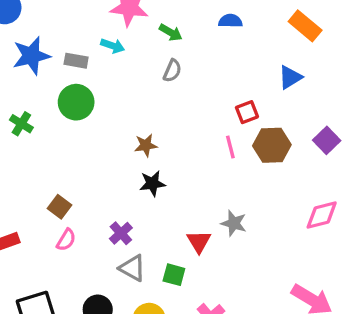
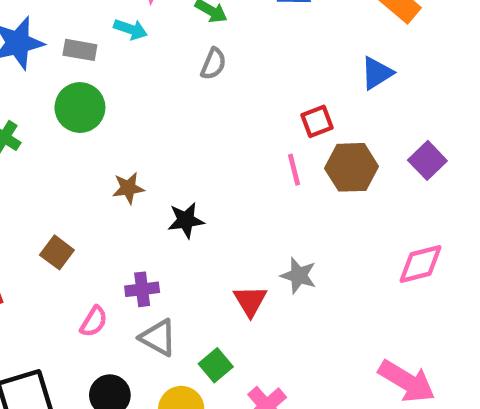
brown star: (146, 145) -> (128, 188), moved
purple cross: (121, 233) -> (142, 289), turned 35
pink semicircle: (66, 240) -> (94, 322), moved
green square: (174, 275) -> (216, 365), moved, turned 35

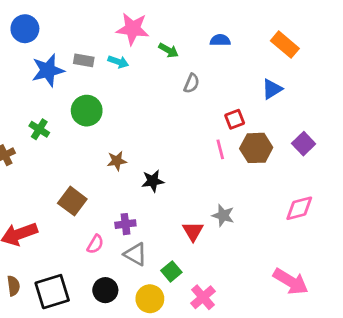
gray rectangle: (80, 50) -> (84, 60), moved
gray semicircle: (213, 64) -> (192, 83), moved
brown square: (57, 252) -> (72, 201), size x1.4

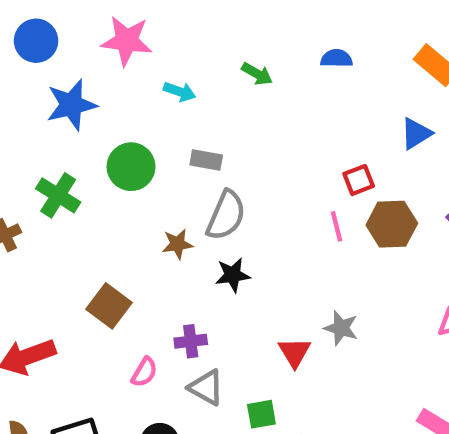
pink star: (133, 29) -> (127, 41), moved
gray rectangle: (84, 60) -> (206, 160), moved
gray semicircle: (192, 83) -> (226, 215), moved, size x1.6
green cross: (39, 129) -> (58, 195), size x1.4
green square: (171, 271) -> (261, 414), turned 30

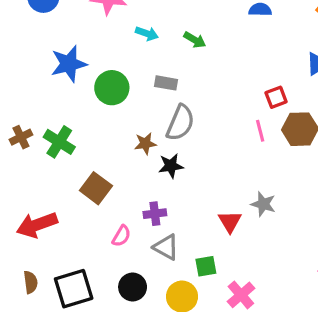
green arrow: (257, 74) -> (195, 40), moved
blue star: (71, 105) -> (69, 64), moved
green cross: (58, 195) -> (59, 142), moved
black star: (233, 275) -> (171, 166), moved

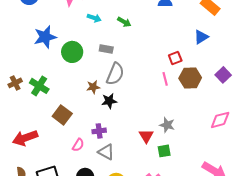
green square: (206, 266) -> (164, 151), moved

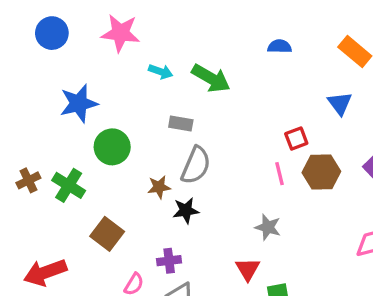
green arrow: (124, 22) -> (211, 78), size x1.6
blue triangle: (201, 37) -> (340, 103), turned -35
green circle: (72, 52) -> (112, 147), moved
gray star: (167, 125) -> (268, 227), moved

